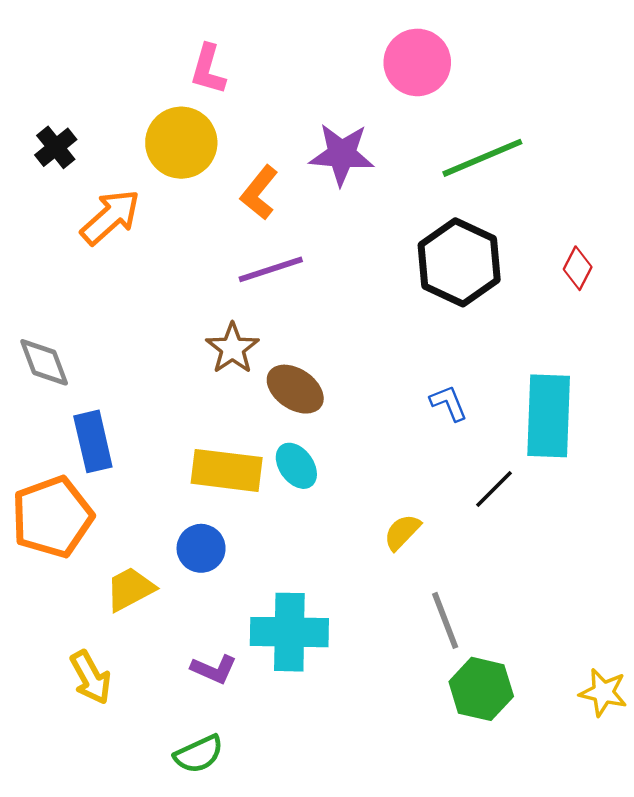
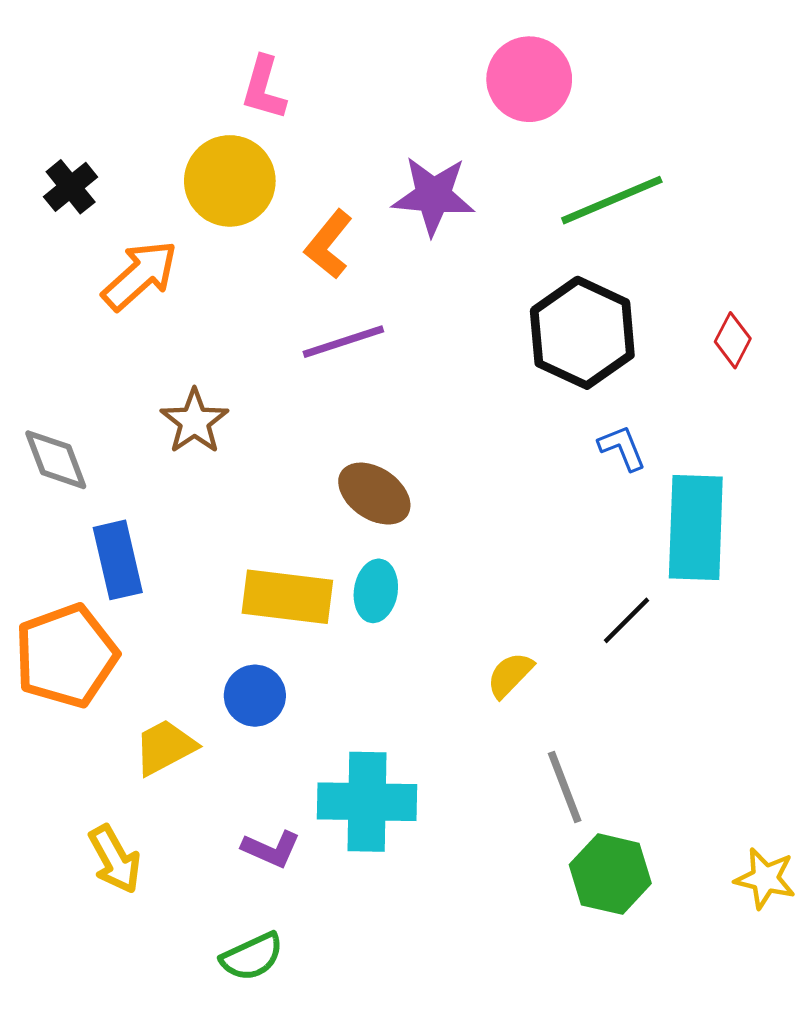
brown star: (232, 348) -> (194, 421), moved
blue L-shape: (449, 403) -> (622, 448), moved
cyan ellipse: (296, 466) -> (376, 591), turned 45

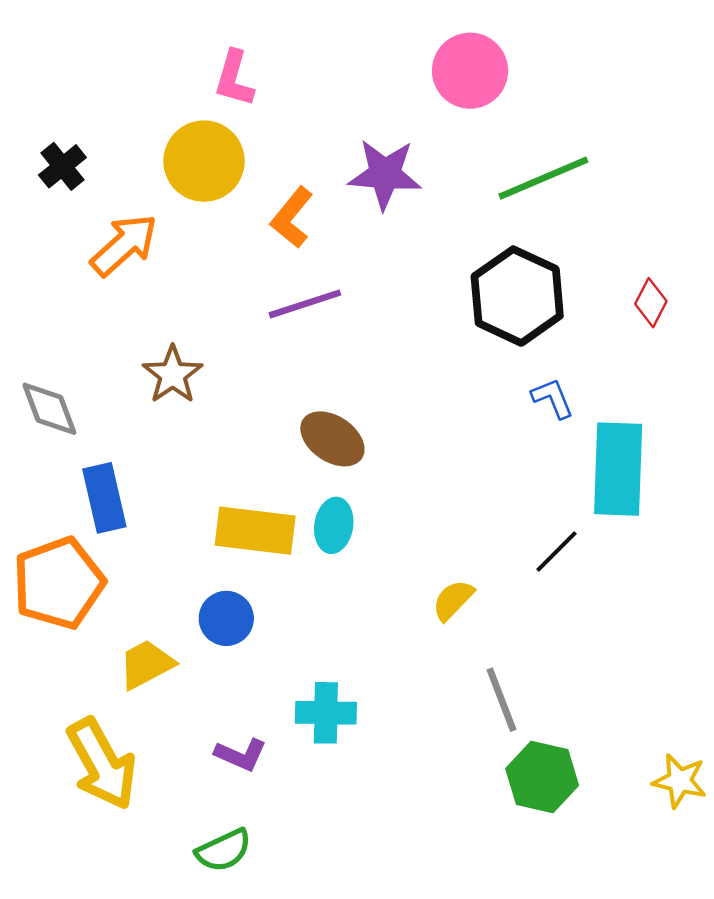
cyan cross: (367, 802) -> (326, 713), size x0.7
yellow arrow: (115, 859) -> (102, 764), size x1.5

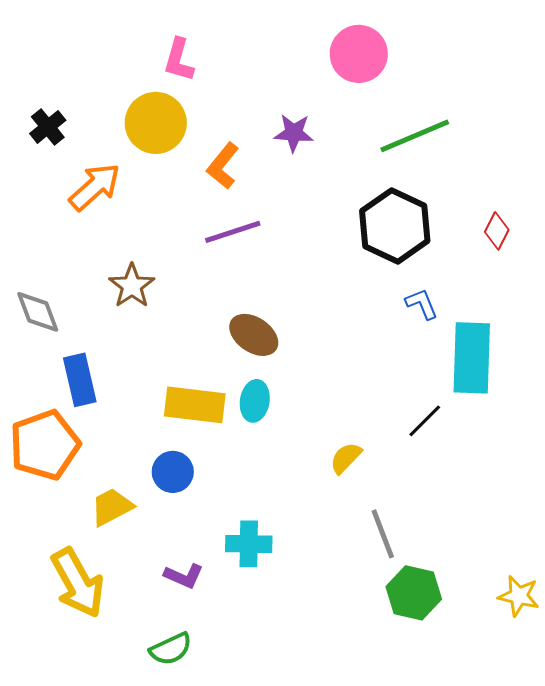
purple star: (385, 174) -> (294, 133), size x0.7

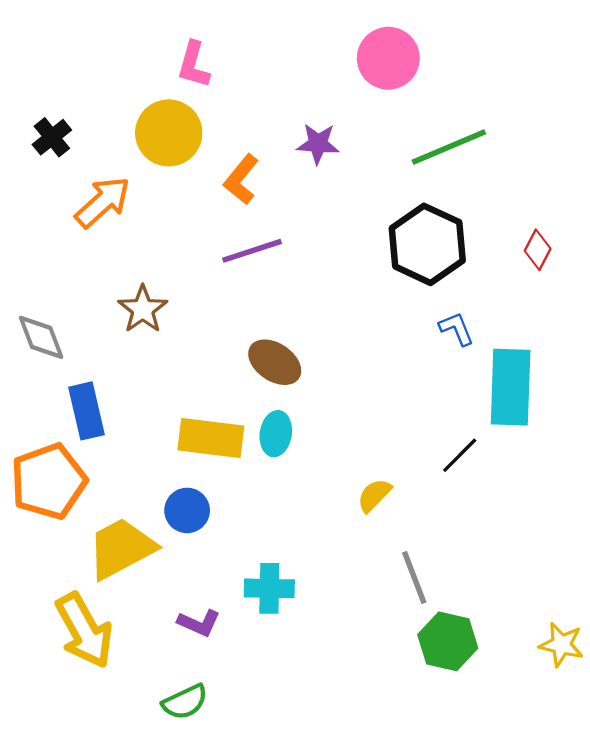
yellow trapezoid: (112, 507) -> (121, 548), size x1.5

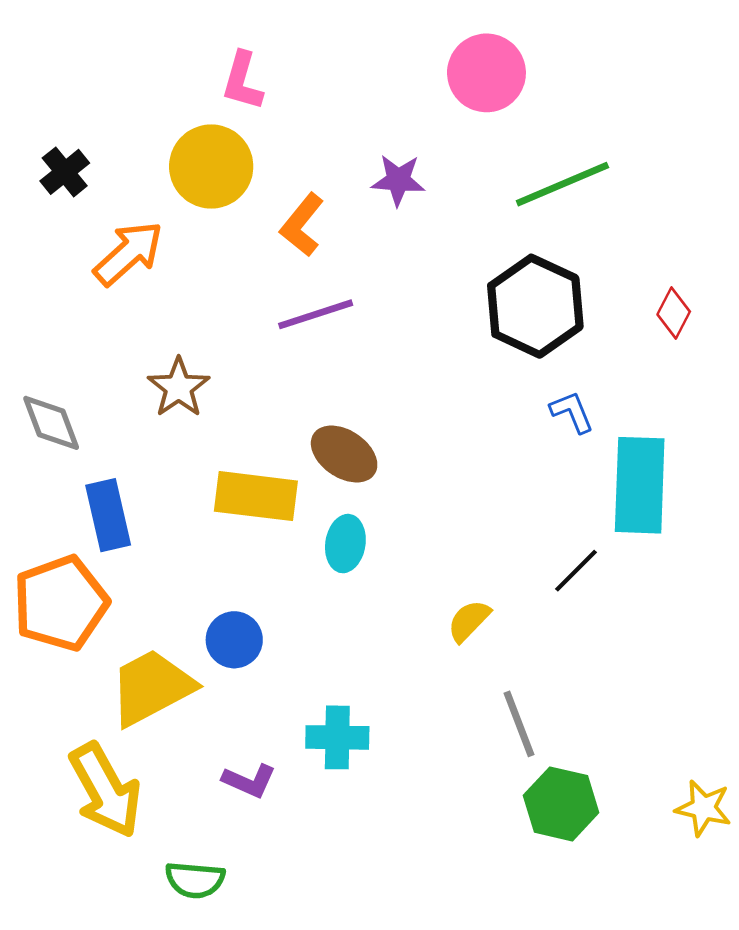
yellow rectangle: (211, 438) -> (256, 496), moved
green semicircle: (185, 702) -> (195, 880), moved, turned 30

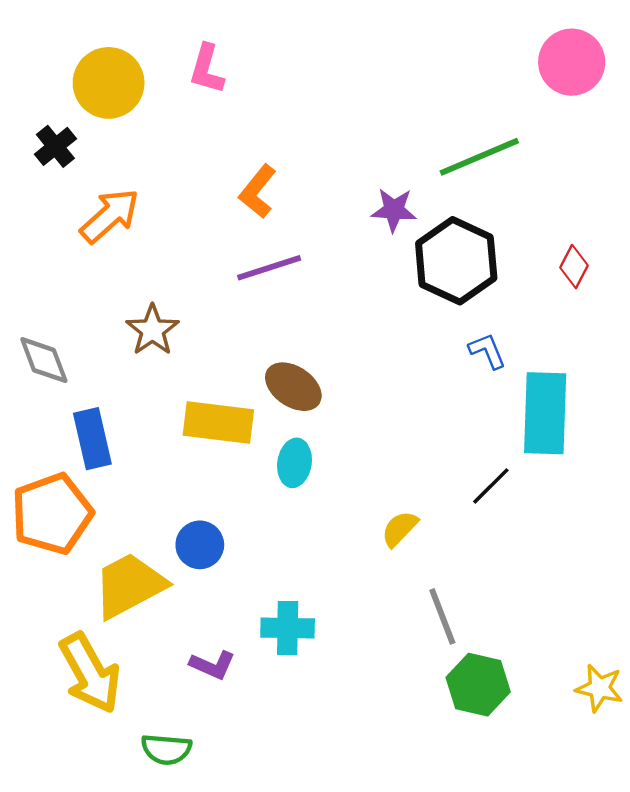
pink circle: (486, 73) -> (572, 62), moved
yellow circle: (211, 167) -> (109, 83), moved
purple star: (398, 180) -> (394, 210), moved

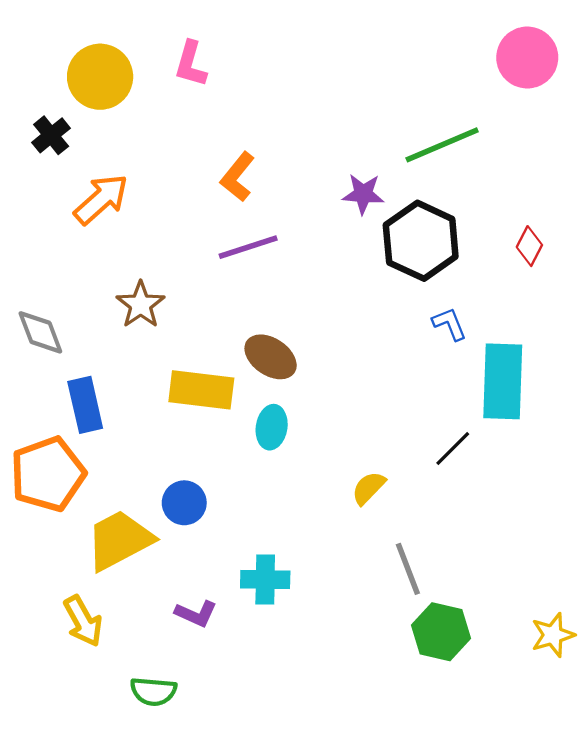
yellow arrow: (90, 673) -> (83, 621), size x0.7
yellow star: (599, 688) -> (553, 635), turned -30

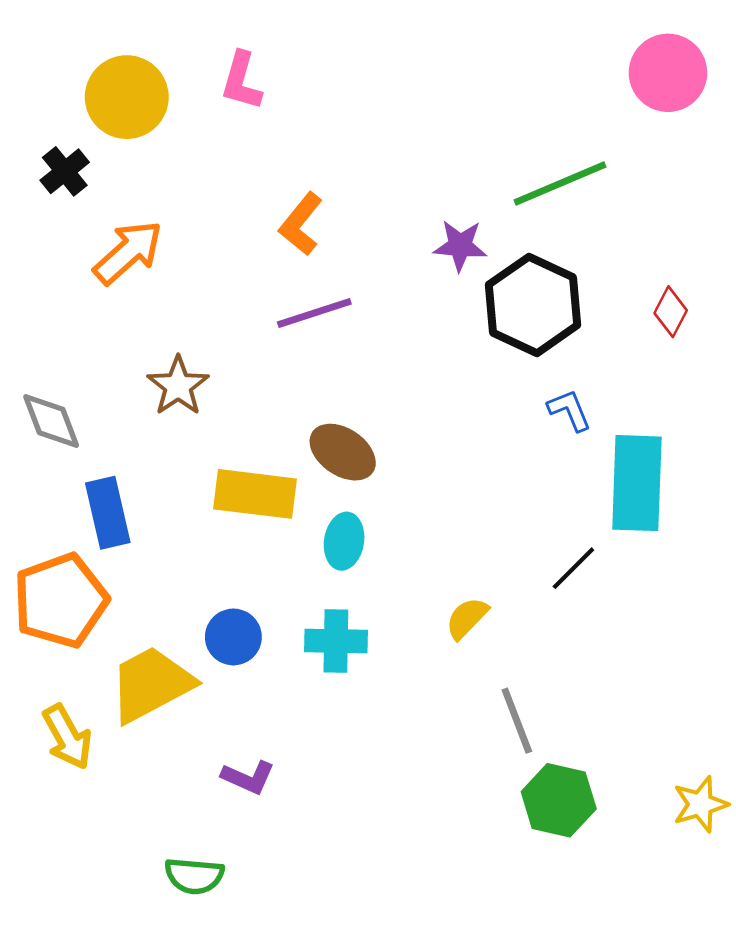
cyan cross: (265, 580) -> (336, 641), moved
yellow arrow: (83, 621) -> (67, 737), moved

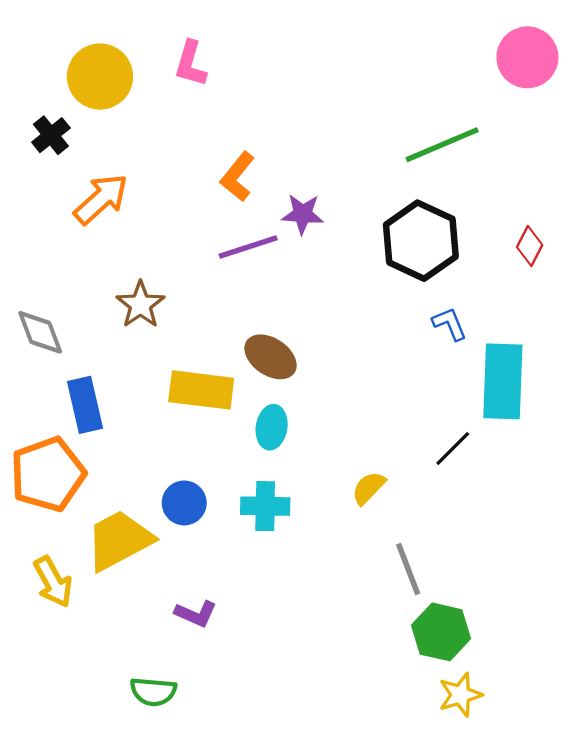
purple star: (460, 246) -> (302, 214), moved
yellow star: (700, 804) -> (460, 695), moved

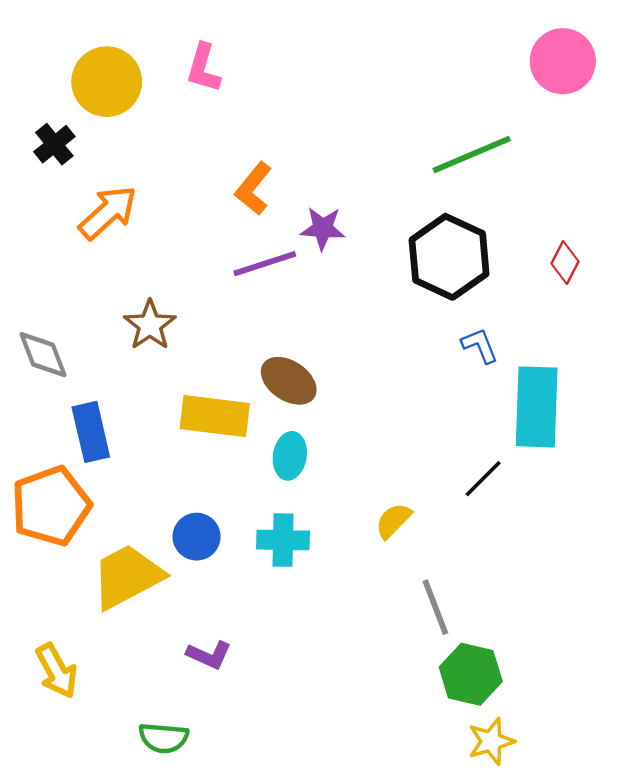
yellow arrow: (53, 582) -> (57, 671), moved

